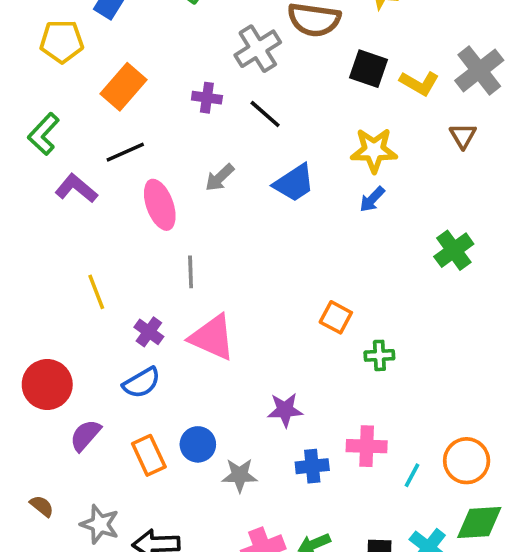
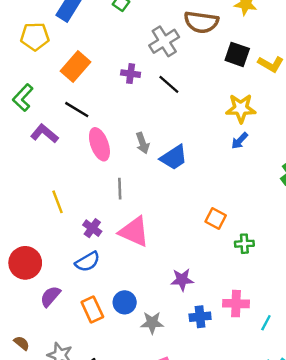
black line: (125, 152) -> (77, 110), turned 55
gray arrow: (220, 178) -> (143, 143), moved, turned -66
blue trapezoid: (294, 183) -> (174, 157), moved

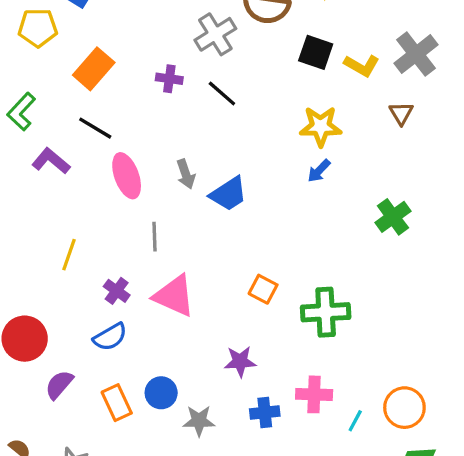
yellow line: (58, 202) -> (69, 255), turned 40
orange square: (216, 219) -> (263, 289), moved
green cross: (244, 244) -> (326, 312), size x1.8

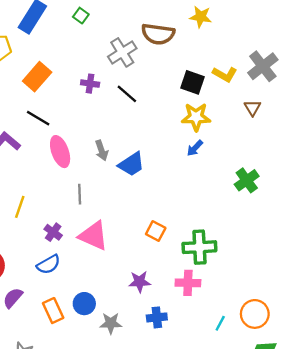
black square: (316, 52) -> (193, 82), moved
pink cross: (314, 394) -> (188, 283), moved

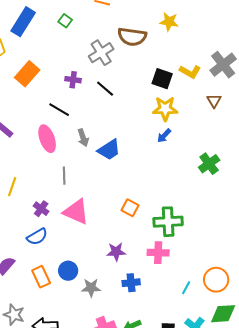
black line: (38, 118) -> (59, 110), moved

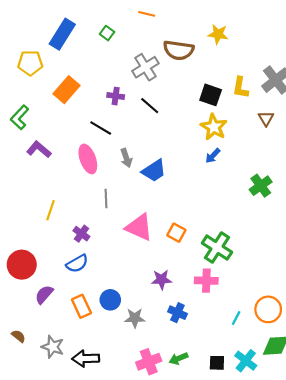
yellow L-shape: (190, 72) -> (240, 87), turned 70
yellow star: (165, 109) -> (214, 127), turned 30
pink triangle: (76, 212) -> (139, 227), moved
green cross: (168, 222) -> (217, 248), turned 36
blue cross: (131, 283) -> (177, 313), turned 30

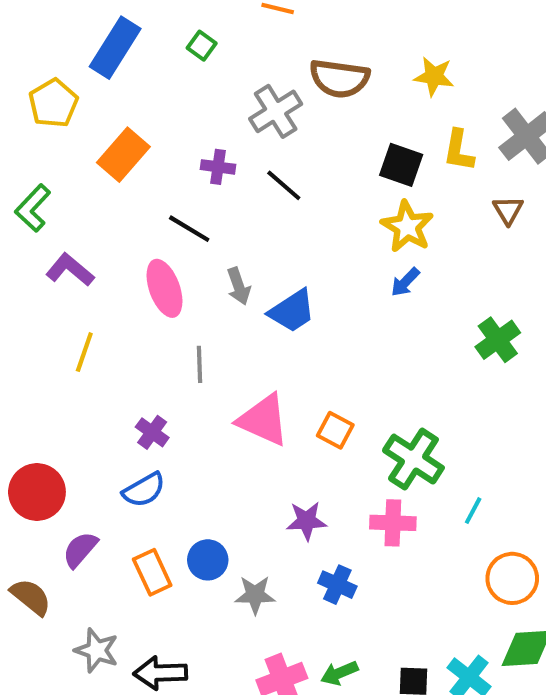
yellow star: (218, 34) -> (434, 76), moved
yellow pentagon: (30, 63) -> (53, 103), turned -30
yellow line: (51, 210) -> (84, 352), moved
cyan line: (236, 318) -> (473, 511), moved
brown semicircle: (19, 336) -> (31, 597), moved, size x1.5

